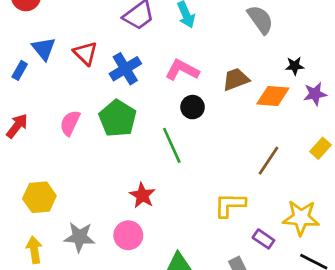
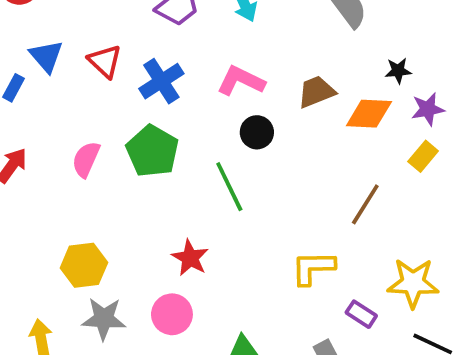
yellow rectangle: (321, 148) -> (423, 156), moved
yellow hexagon: (39, 197) -> (84, 265), moved

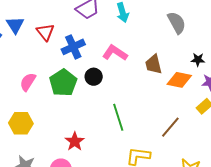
brown trapezoid: (316, 92) -> (153, 64), turned -90
black circle: (257, 132) -> (94, 77), moved
green line: (229, 187) -> (118, 117), moved
yellow hexagon: (84, 265) -> (21, 123), moved

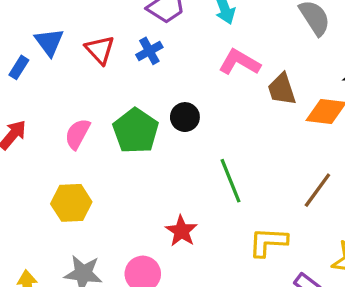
blue cross: (73, 47) -> (149, 51), moved, size x0.7
pink L-shape: (115, 53) -> (239, 62), moved
red star: (75, 141) -> (181, 231), moved

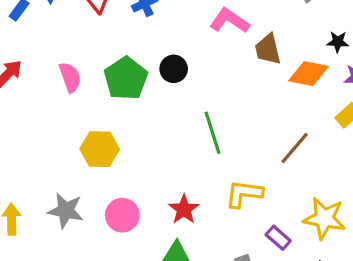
pink semicircle: (77, 134) -> (70, 77), turned 128
yellow hexagon: (71, 203) -> (100, 149), moved
red star: (181, 231) -> (184, 209), moved

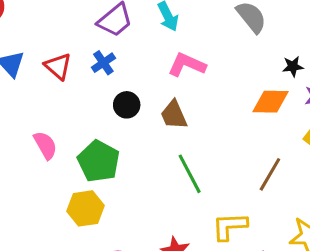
brown trapezoid: (268, 49) -> (174, 115), moved
black circle: (174, 69) -> (127, 105), moved
green pentagon: (126, 78) -> (99, 161), moved

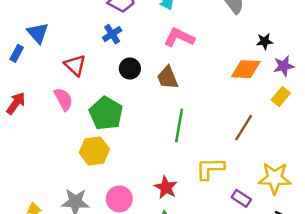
red triangle: (58, 66) -> (75, 65), moved
green line: (190, 174) -> (179, 125), turned 36

